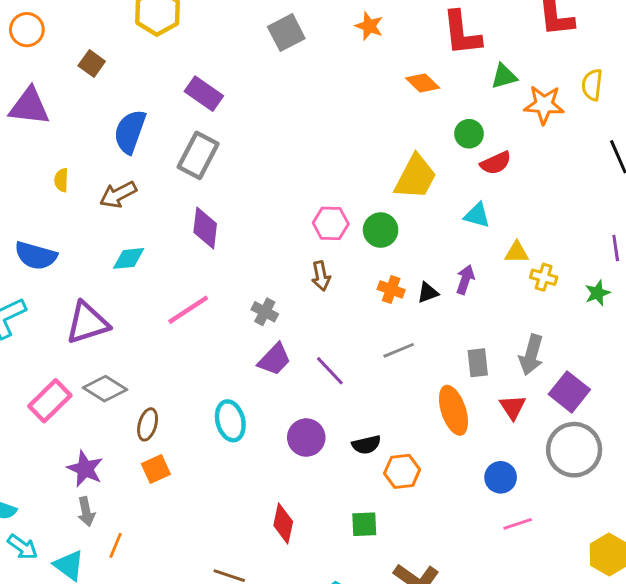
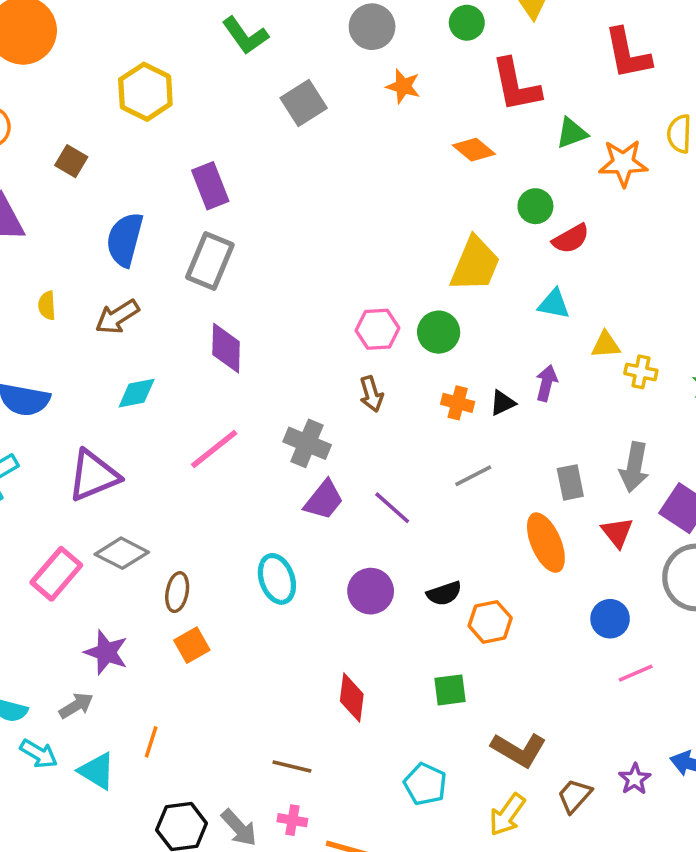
purple rectangle: (204, 94) -> (210, 186), turned 39
gray cross: (265, 312) -> (307, 443), size x1.4
gray arrow: (86, 512) -> (76, 706), moved, turned -104

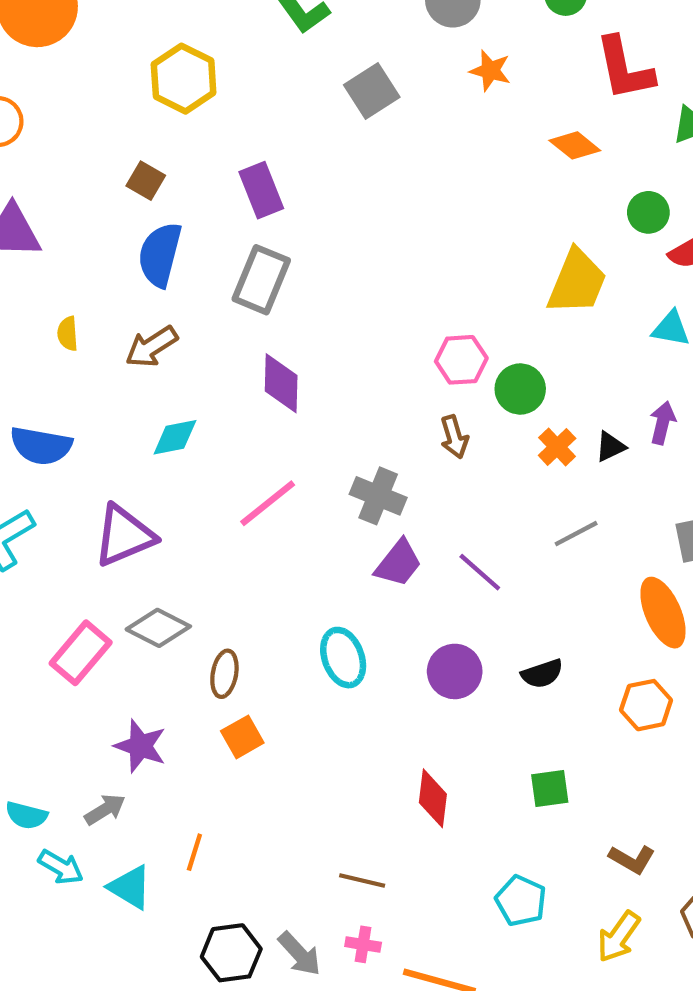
brown square: (71, 161) -> (146, 181), moved
green circle: (439, 332) -> (520, 389), moved
orange cross: (458, 403) -> (557, 447), turned 32
orange hexagon: (490, 622) -> (646, 705), moved
brown L-shape: (519, 750) -> (632, 859), size x0.7

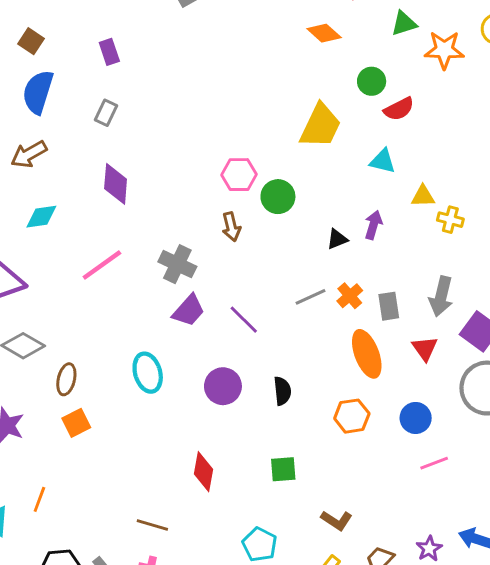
purple rectangle: (261, 190) -> (109, 52), size x0.7
gray rectangle: (261, 280) -> (106, 113), size x0.6
orange cross: (557, 447) -> (350, 296), moved
black semicircle: (542, 674) -> (282, 391), turned -80

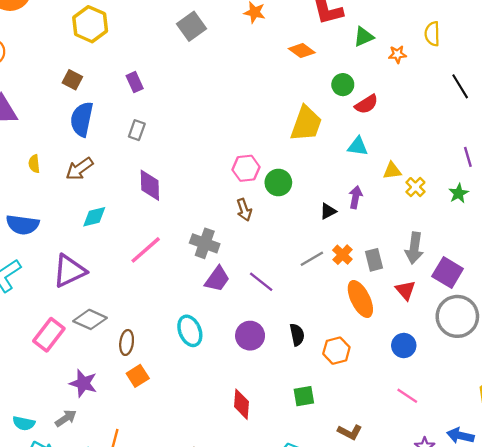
orange star: (444, 50) -> (397, 54), size x0.6
yellow cross: (450, 220) -> (415, 187), turned 36
orange hexagon: (352, 416) -> (336, 351), moved
pink line: (434, 463) -> (407, 396), moved, turned 60

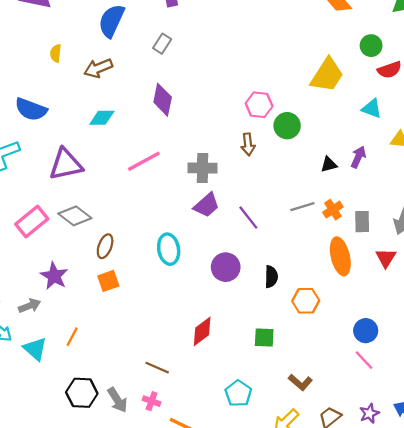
gray cross: (205, 243) -> (202, 168), turned -32
blue circle: (404, 346) -> (366, 331), moved
red diamond: (241, 404) -> (202, 331), turned 36

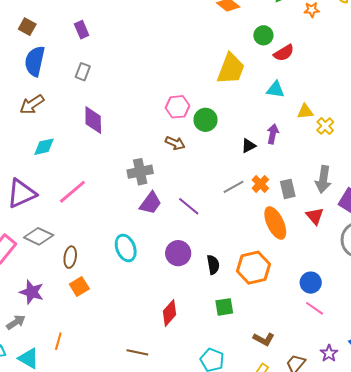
brown arrow: (248, 144) -> (175, 143), turned -48
pink line: (144, 161) -> (72, 192), moved
black semicircle: (271, 277) -> (213, 265), moved
orange hexagon: (306, 301) -> (253, 268), size x1.4

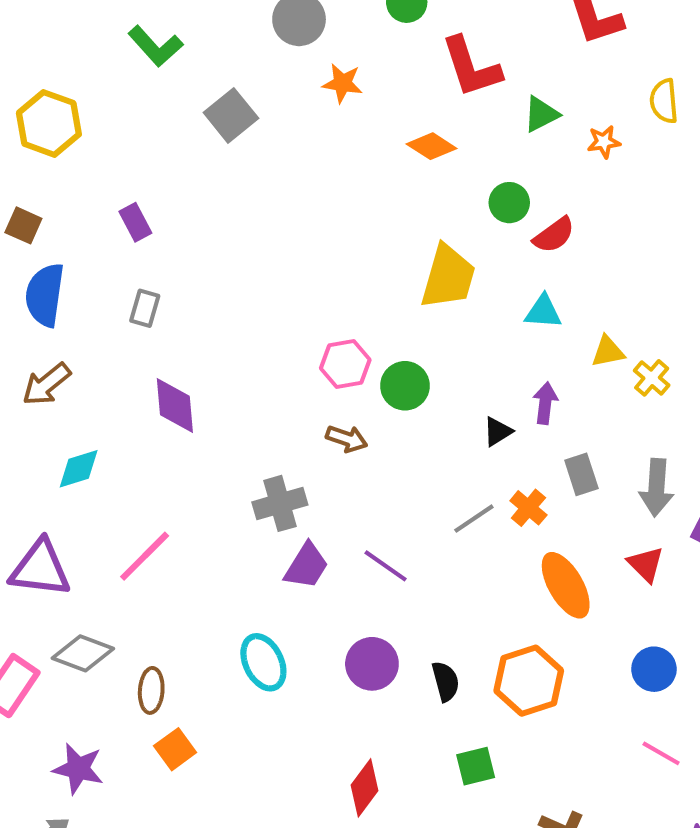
gray rectangle: (288, 189) -> (581, 474), moved
purple triangle: (21, 193) -> (40, 568), turned 36
blue circle: (311, 283) -> (654, 669), moved

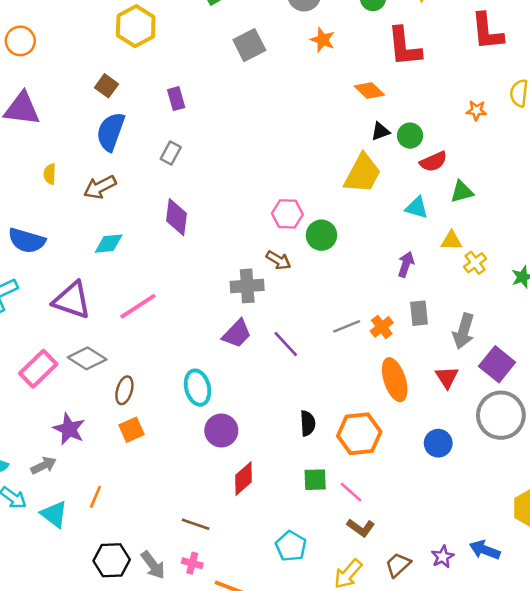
green triangle: (541, 114) -> (462, 192), moved
black triangle: (498, 431) -> (380, 131), moved
gray cross: (280, 503) -> (247, 286), moved
purple circle: (372, 664) -> (221, 431), moved
pink line: (661, 753) -> (351, 492), moved

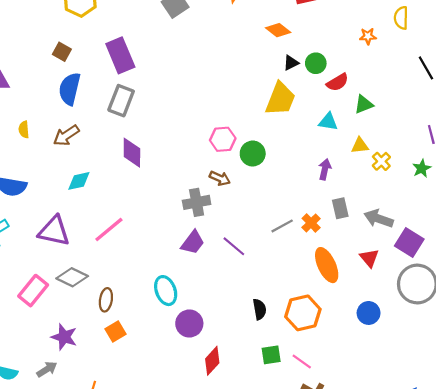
purple rectangle: (176, 99) -> (120, 55), size x1.8
gray rectangle: (171, 153) -> (121, 101), size x1.6
gray arrow: (464, 331) -> (379, 219), turned 100

